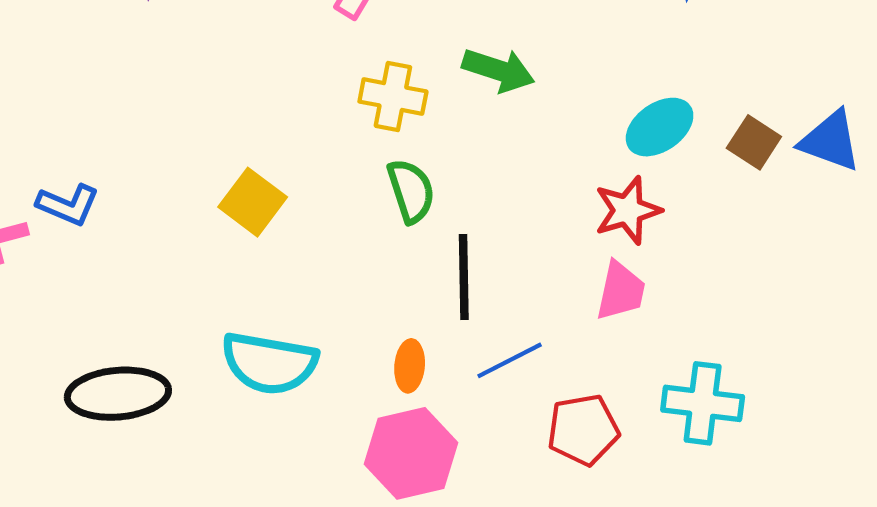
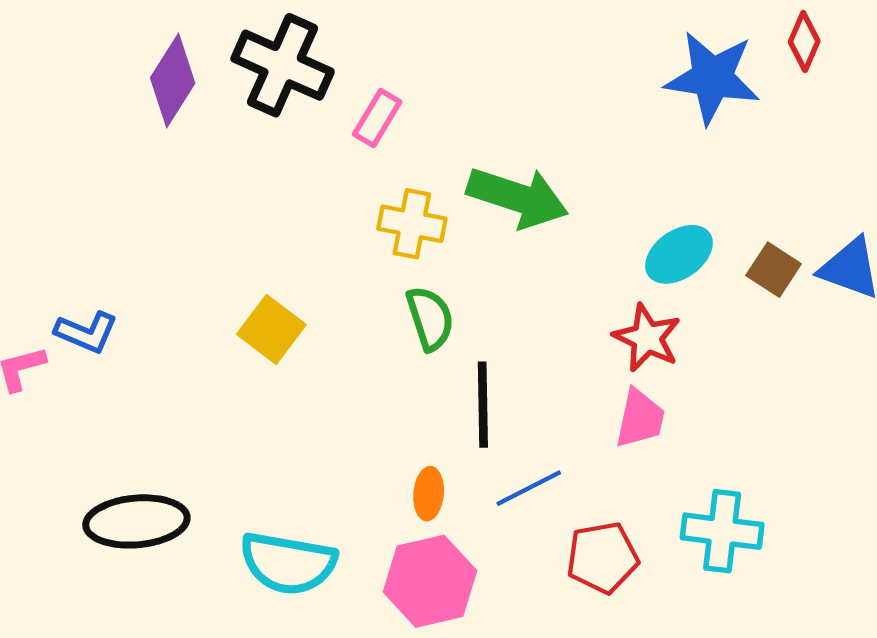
green arrow: (498, 70) -> (518, 197), size x1.4
red star: (628, 210) -> (647, 338), turned -30
cyan semicircle: (269, 363) -> (288, 563), moved

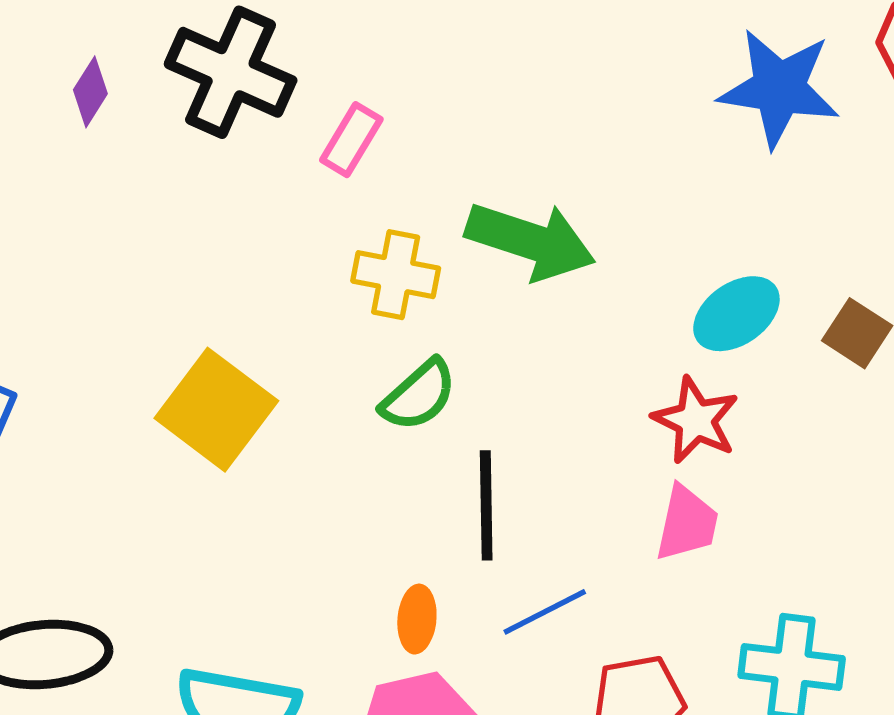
purple diamond: (173, 80) -> (90, 92), size x0.6
green semicircle: (430, 318) -> (419, 395), turned 66
yellow square: (271, 329) -> (216, 410), size x1.4

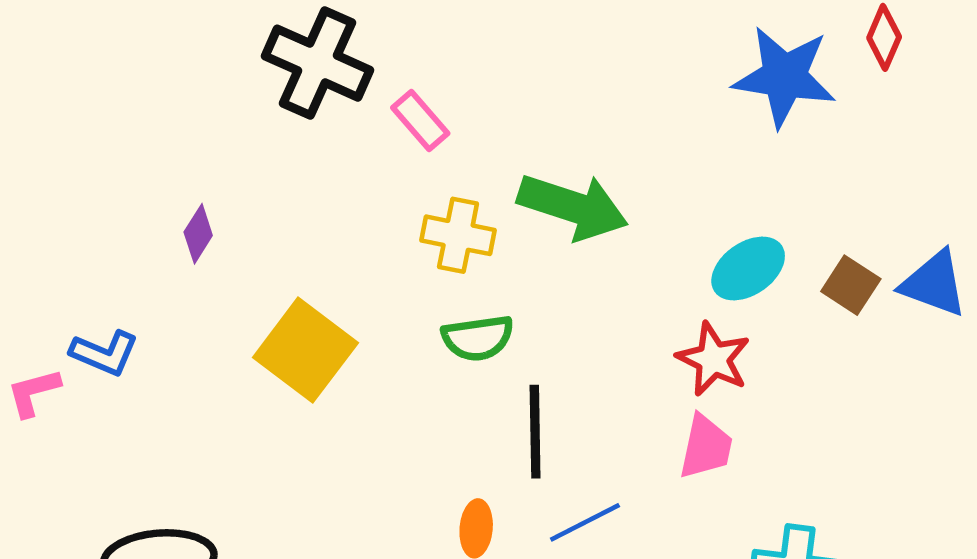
purple diamond: (90, 92) -> (198, 234), moved
pink rectangle: (351, 140) -> (420, 120), turned -72
green semicircle: (419, 395) -> (478, 338), turned 34

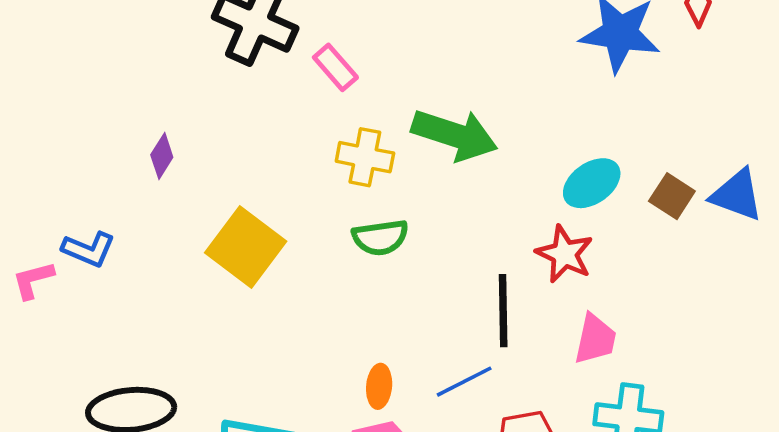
black line: (535, 432) -> (503, 311), moved
pink trapezoid: (706, 447) -> (595, 339), moved

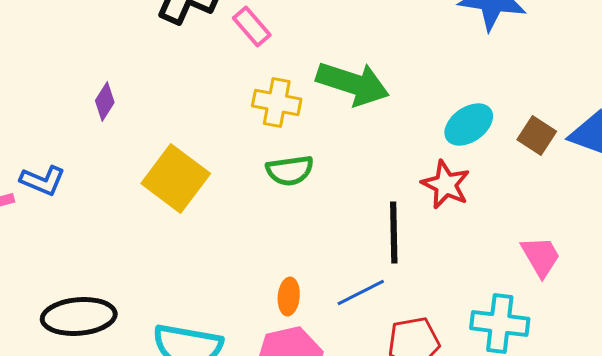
pink trapezoid: (595, 339) -> (541, 256), moved, turned -42

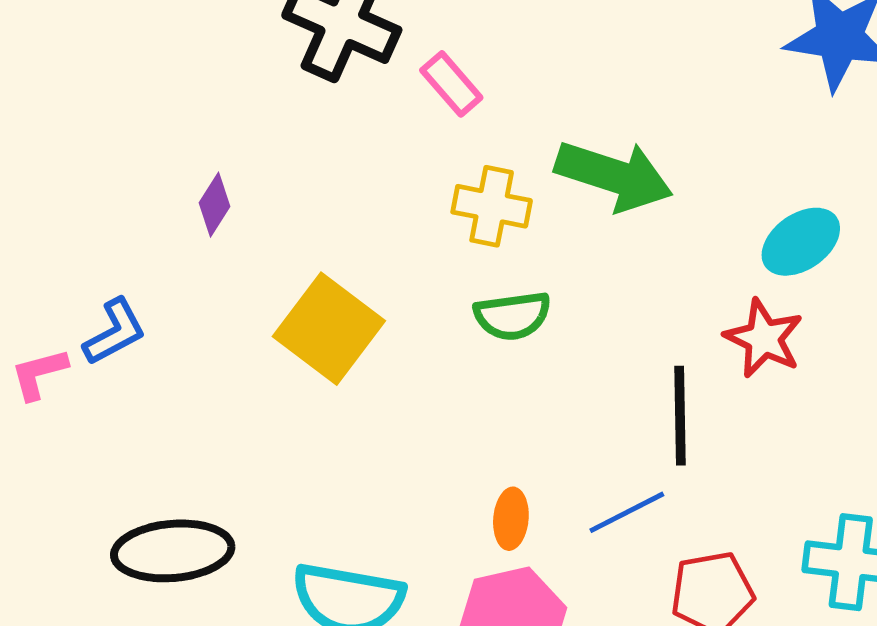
blue L-shape: (43, 180) -> (115, 332), turned -51

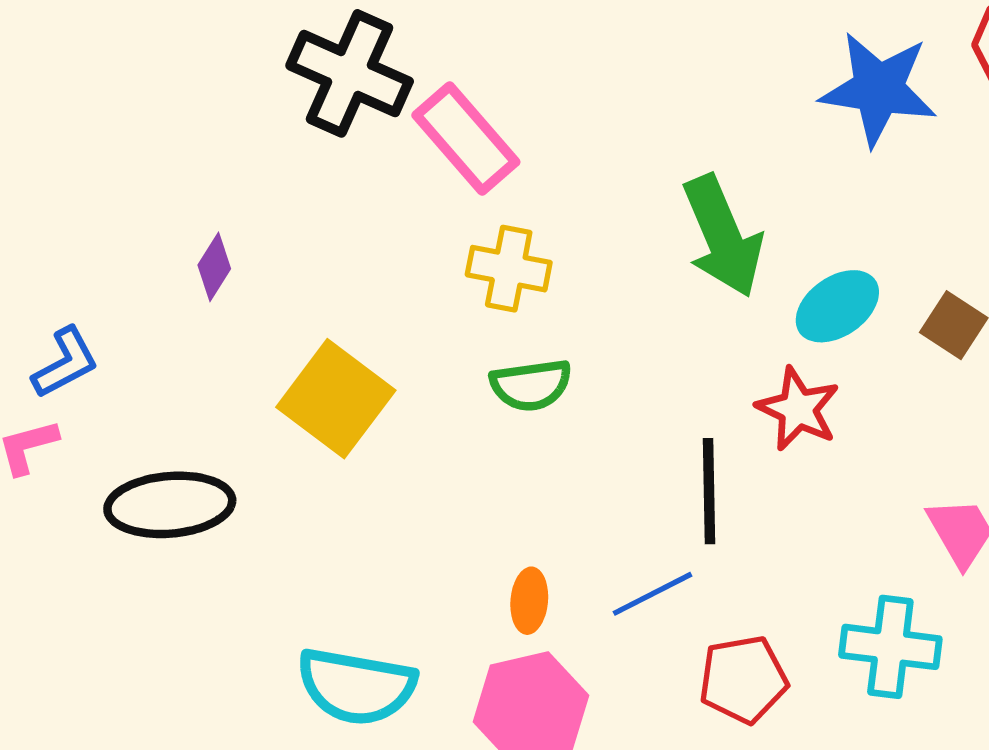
pink rectangle: (451, 84) -> (466, 139), size x1.6
green arrow: (614, 176) -> (723, 236), moved, turned 49
blue L-shape: (115, 332) -> (65, 363), moved
black ellipse: (173, 551) -> (170, 505), moved

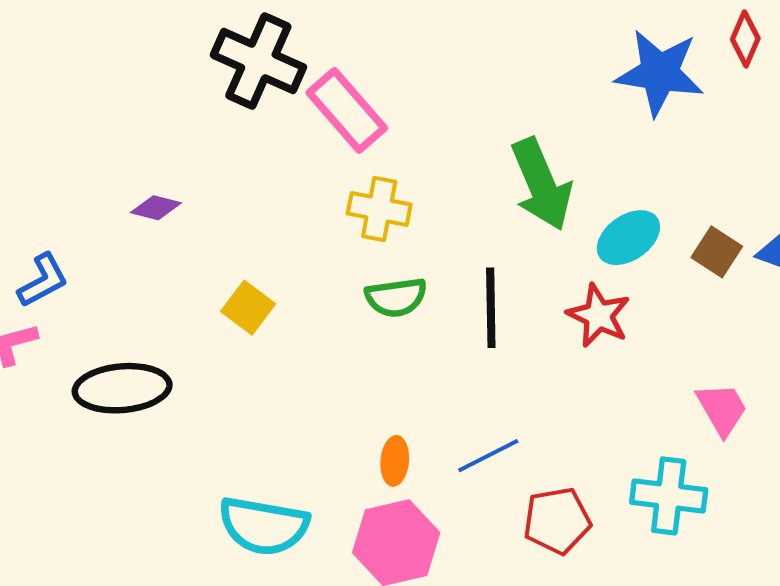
purple diamond: (214, 267) -> (156, 208), turned 72
yellow square: (336, 399) -> (248, 308), size x0.6
black line: (709, 491) -> (491, 308), moved

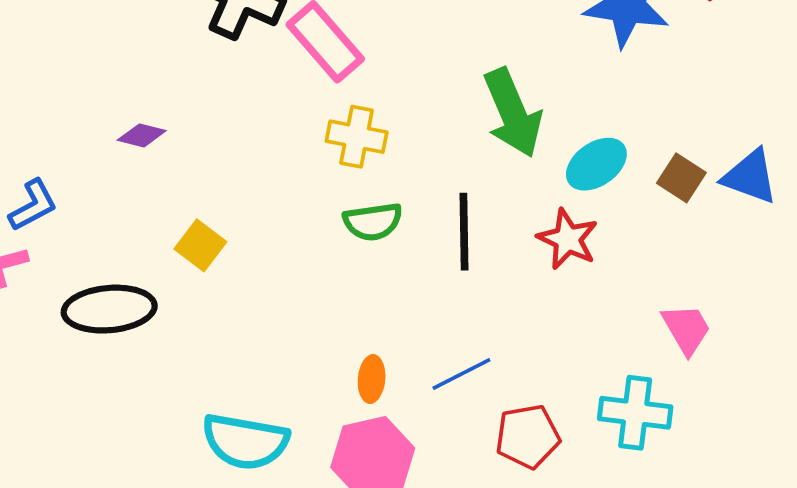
yellow square: (248, 308) -> (200, 245), moved

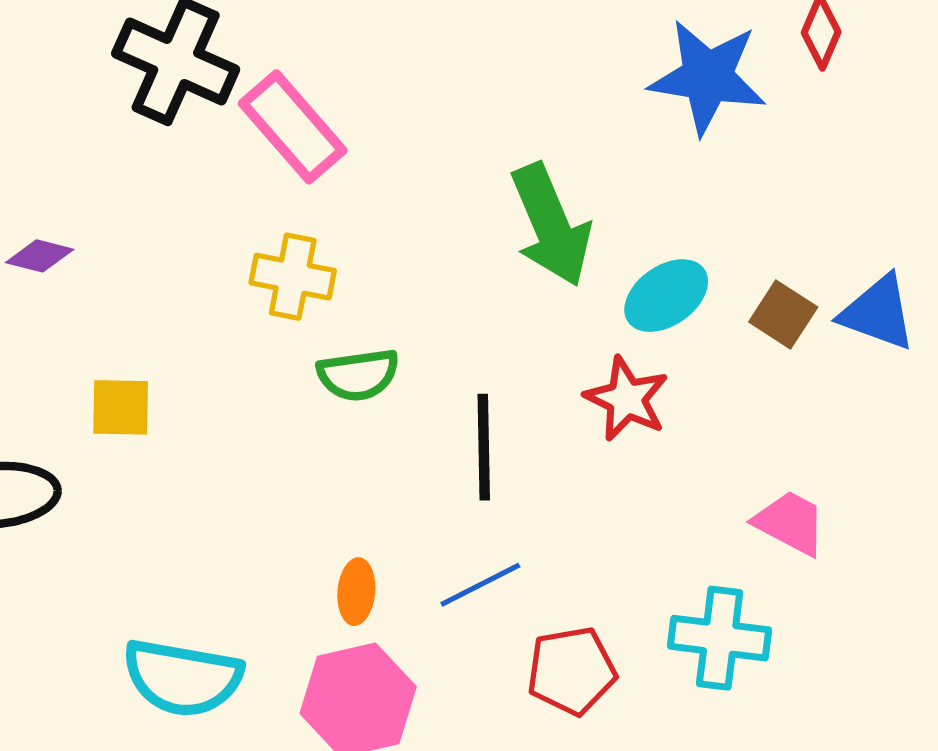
yellow cross: (357, 137) -> (293, 277), moved
black line: (464, 232) -> (484, 447), moved
yellow square: (200, 245) -> (121, 407), turned -36
pink trapezoid: (686, 329) -> (790, 523), turned -32

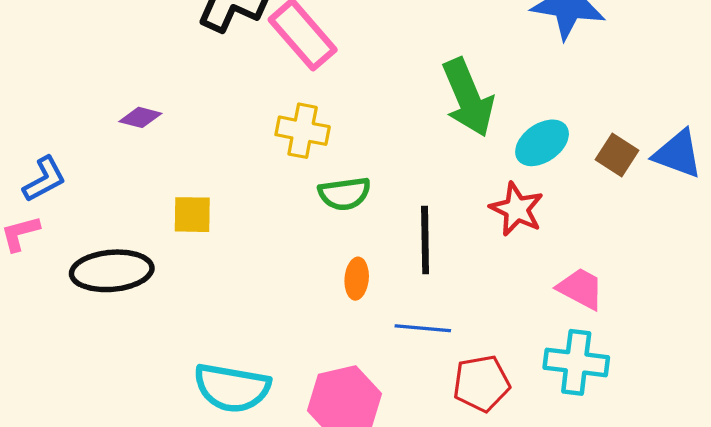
pink trapezoid: (790, 523) -> (581, 288), moved
blue line: (480, 585) -> (423, 328), turned 32
orange ellipse: (356, 592) -> (357, 279), moved

